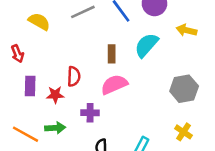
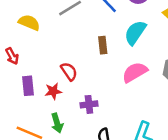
red semicircle: (74, 76) -> (69, 71), turned -30
pink semicircle: (114, 84) -> (135, 72), moved
green arrow: (55, 128) -> (57, 123), turned 84

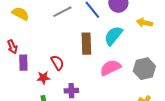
yellow semicircle: (29, 23) -> (20, 14), moved
brown rectangle: (103, 45) -> (86, 44), size x1.5
purple rectangle: (28, 86) -> (23, 63), moved

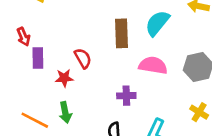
pink semicircle: (110, 68) -> (153, 65), turned 35
purple cross: (71, 91) -> (126, 96), moved

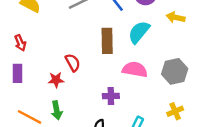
purple rectangle: (38, 58) -> (17, 73), moved
yellow cross: (199, 112) -> (175, 111), turned 35

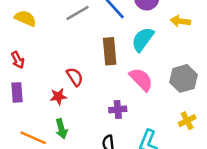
pink semicircle: (135, 70) -> (141, 79), turned 40

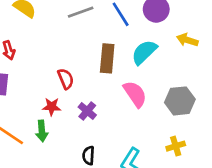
red star: (58, 96) -> (52, 107), moved
purple cross: (118, 109) -> (87, 111), moved, turned 35

